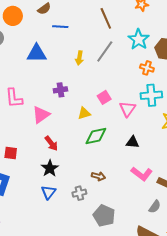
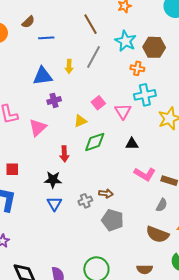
blue triangle: (37, 53) -> (43, 76), moved
red arrow: (51, 143) -> (64, 154), moved, turned 42
black star: (50, 168) -> (53, 180), turned -30
brown arrow: (98, 176) -> (106, 193), moved

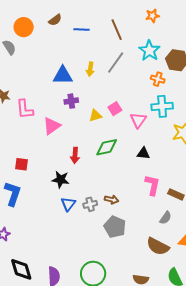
blue line: (46, 38) -> (82, 30), moved
yellow triangle: (80, 121) -> (95, 115), moved
pink L-shape: (145, 174) -> (152, 185), turned -115
blue triangle: (54, 204) -> (68, 204), moved

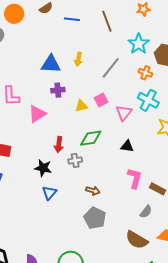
gray line: (116, 63) -> (111, 68), moved
cyan cross: (162, 106) -> (148, 100), turned 30
gray cross: (90, 204) -> (75, 160), moved

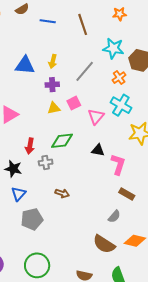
cyan star: (139, 44) -> (113, 48), turned -30
orange cross: (145, 73) -> (119, 78), turned 32
purple cross: (58, 90) -> (52, 85), moved
pink L-shape: (135, 178) -> (118, 164), moved
gray pentagon: (95, 218) -> (32, 219), moved, turned 30

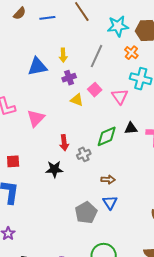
yellow triangle: (54, 108) -> (77, 100), turned 48
green diamond: (62, 141) -> (107, 136), moved
blue triangle: (19, 194) -> (110, 203), moved

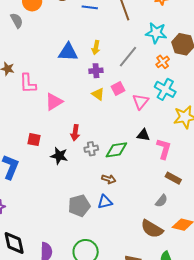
green diamond: (107, 136) -> (116, 150), moved
red square: (13, 161) -> (34, 140), moved
blue triangle: (110, 203) -> (105, 202), turned 35

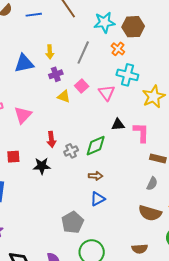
gray pentagon: (79, 206) -> (73, 222), moved

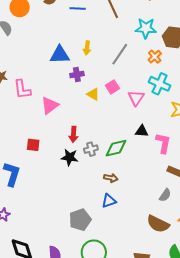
purple cross: (56, 74) -> (77, 75), moved
black star: (42, 166) -> (70, 157), moved

